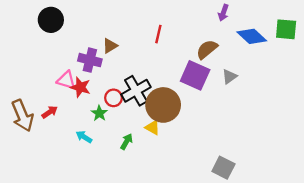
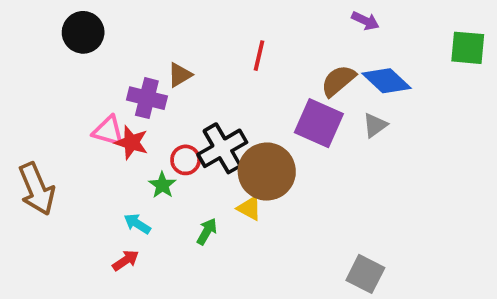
purple arrow: (223, 13) -> (365, 21), turned -84
blue diamond: (252, 36) -> (387, 81), moved
red arrow: (50, 112) -> (126, 260), moved

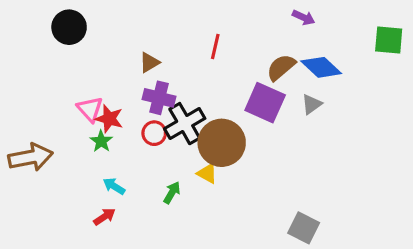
purple cross: (147, 98) -> (159, 98), moved
pink triangle: (108, 131) -> (90, 109), turned 32
green star: (162, 185) -> (101, 141), moved
brown arrow: (37, 189) -> (31, 157), turned -78

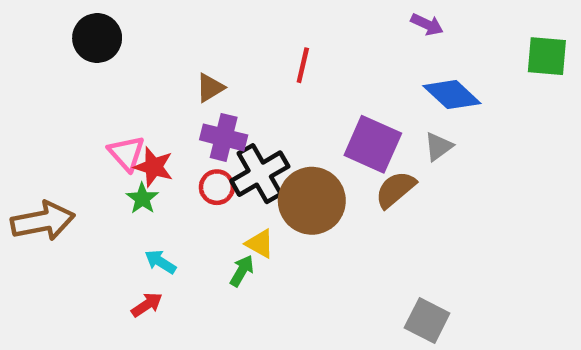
brown semicircle: (281, 67) -> (395, 189), moved
yellow triangle: (207, 173) -> (260, 244), moved

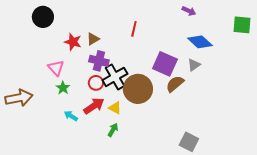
red star: (154, 167) -> (73, 42), moved
green arrow: (242, 271) -> (113, 130), moved
red arrow: (147, 305) -> (94, 106), moved, size x1.5

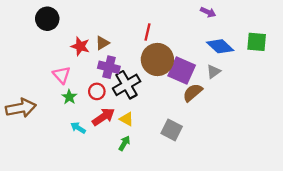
green square: (242, 25) -> (257, 42), moved
red circle: (96, 83) -> (97, 91), moved
brown circle: (138, 89) -> (157, 59), moved
gray square: (189, 142) -> (172, 130), moved

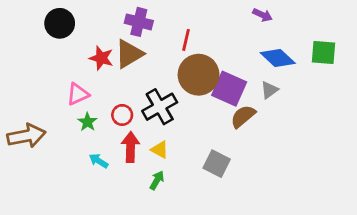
brown triangle: (102, 43) -> (129, 54), size x1.6
purple cross: (109, 67) -> (139, 22), moved
pink triangle: (62, 75) -> (78, 94), turned 48
red arrow: (103, 117) -> (130, 147), turned -55

